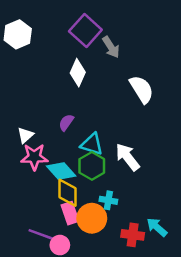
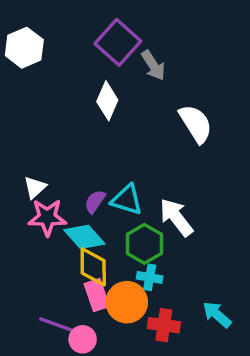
purple semicircle: (66, 122) -> (95, 201), moved
green hexagon: (92, 166) -> (144, 244), moved
red cross: (133, 235) -> (164, 325), moved

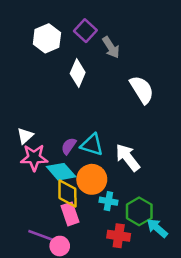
purple square: (118, 42) -> (85, 31), size x0.7
white hexagon: (24, 48) -> (47, 38), moved
green hexagon: (144, 244) -> (139, 211), moved
orange circle: (127, 302) -> (92, 179), moved

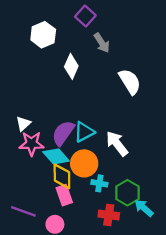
purple square: (85, 31) -> (85, 16), moved
cyan triangle: (92, 145) -> (84, 132), turned -45
purple semicircle: (69, 146) -> (63, 133), size x1.6
purple line: (42, 236) -> (23, 211), moved

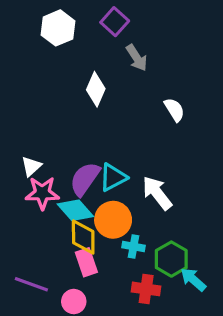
white hexagon: (43, 35) -> (58, 28), moved
white semicircle: (130, 82) -> (174, 110), size x0.7

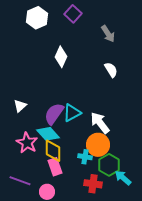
gray arrow: (137, 58) -> (108, 34), moved
pink star: (42, 193) -> (27, 143), moved, turned 30
orange circle: (113, 220) -> (98, 145), moved

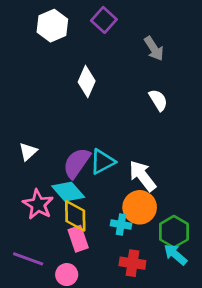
green hexagon: (109, 165) -> (174, 232), moved

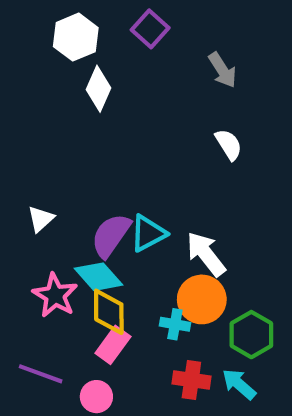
white diamond: (87, 81) -> (98, 89), moved
pink rectangle: (78, 239) -> (113, 345), turned 55
cyan arrow: (175, 255) -> (239, 384), moved

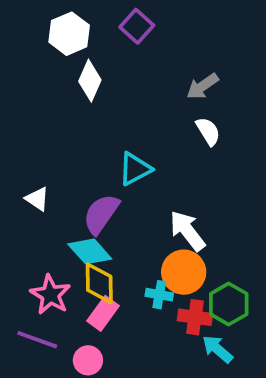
gray arrow: (222, 70) -> (202, 86), moved, turned 88
white triangle: (41, 219) -> (37, 199), turned -44
cyan triangle: (148, 233) -> (135, 169), moved
pink star: (55, 295) -> (50, 295), moved
red cross: (191, 380) -> (195, 317), moved

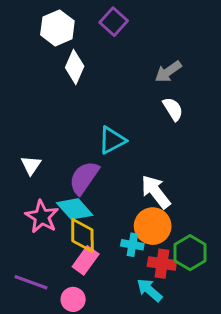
white triangle: (37, 199) -> (31, 165), turned 30
pink star: (50, 295) -> (42, 217), moved
cyan arrow: (217, 349) -> (150, 290), moved

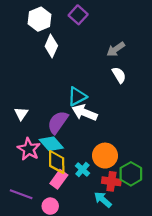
white arrow: (156, 192) -> (85, 113), moved, turned -30
cyan cross: (132, 245) -> (82, 170), moved, turned 32

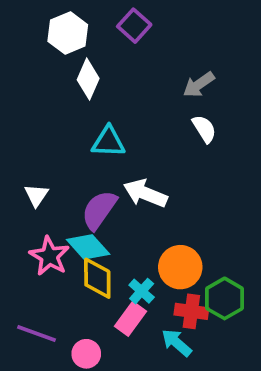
cyan triangle: (77, 96) -> (108, 142), moved, turned 30
pink rectangle: (59, 179) -> (130, 319), moved

